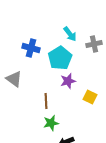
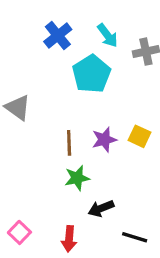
blue cross: (31, 48) -> (58, 35), moved, turned 36
purple star: (68, 81) -> (104, 140), moved

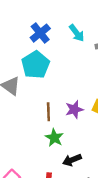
cyan pentagon: (91, 74) -> (35, 65), moved
green star: (77, 178) -> (54, 138), turned -30

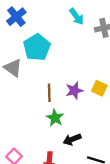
blue cross: (40, 33) -> (16, 17), moved

